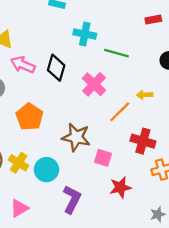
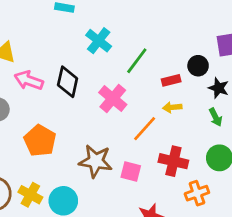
red rectangle: (153, 20) -> (171, 80), moved
cyan cross: (85, 34) -> (99, 41), turned 30
green line: (116, 53) -> (137, 61), turned -65
pink square: (103, 158) -> (131, 172), moved

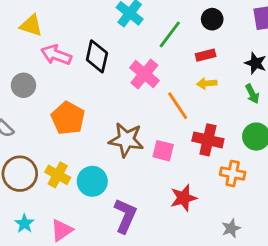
black circle: (198, 66) -> (212, 19), moved
orange line: (145, 129) -> (178, 106), turned -76
orange cross: (197, 193) -> (233, 173), turned 30

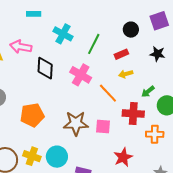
black circle: (212, 19) -> (131, 30), moved
pink arrow: (56, 55) -> (21, 47), moved
green arrow: (252, 94) -> (148, 92), moved, turned 88
orange pentagon: (68, 118) -> (32, 115), turned -30

